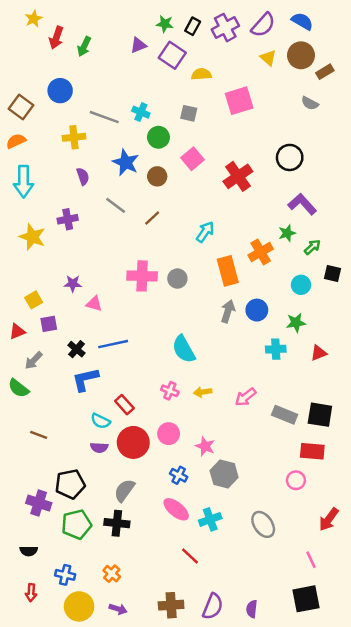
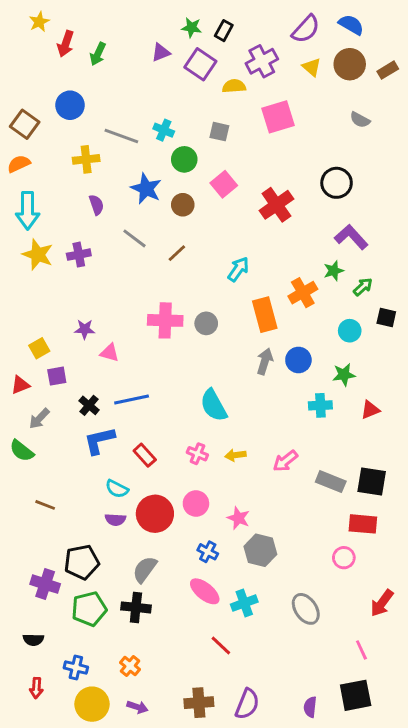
purple cross: (225, 28) -> (262, 61), moved
brown rectangle: (325, 72) -> (388, 70), moved
yellow star: (32, 237) -> (38, 255), moved
red rectangle: (124, 405) -> (145, 455), moved
purple semicircle: (252, 609) -> (310, 707), moved

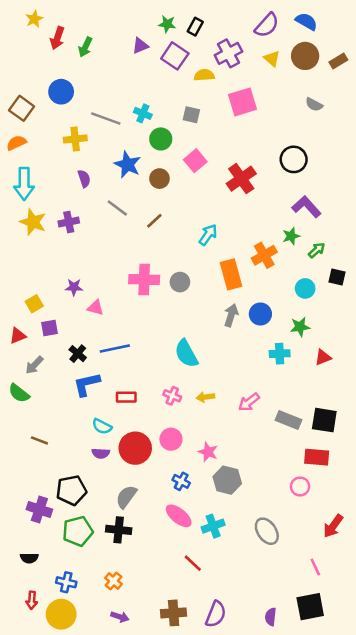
red rectangle: (145, 455) -> (126, 397), turned -48
yellow circle: (92, 704) -> (61, 614), moved

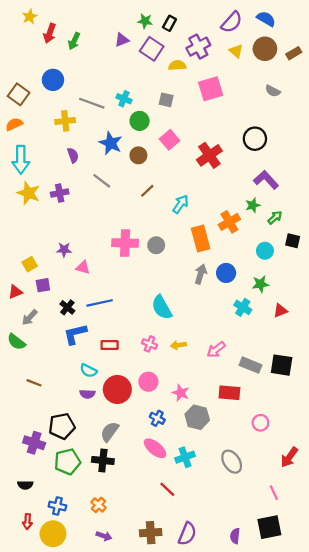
brown line: (154, 221) -> (147, 191), moved
cyan cross: (280, 354) -> (243, 307), turned 35
red rectangle: (317, 457) -> (229, 393), moved

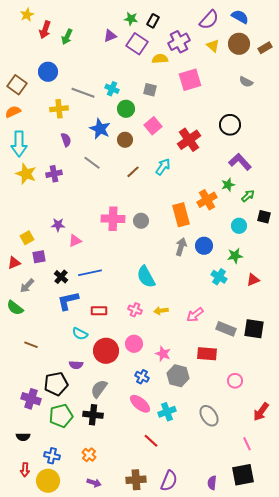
cyan arrow: (181, 204) -> (163, 167), moved
pink triangle: (83, 267) -> (75, 241), turned -40
purple semicircle: (87, 394) -> (76, 365), moved

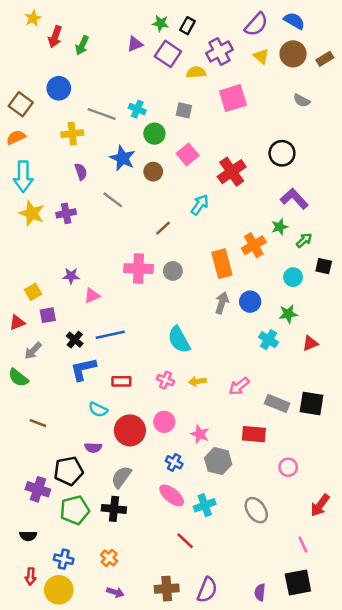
brown line: (133, 172) -> (163, 228), moved

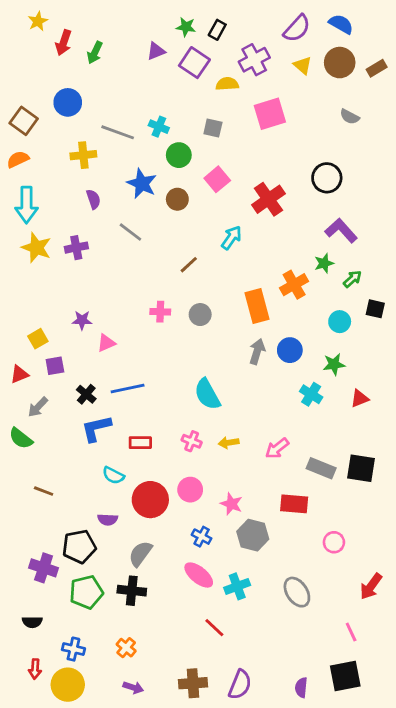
pink cross: (139, 269) -> (160, 312), size x0.6

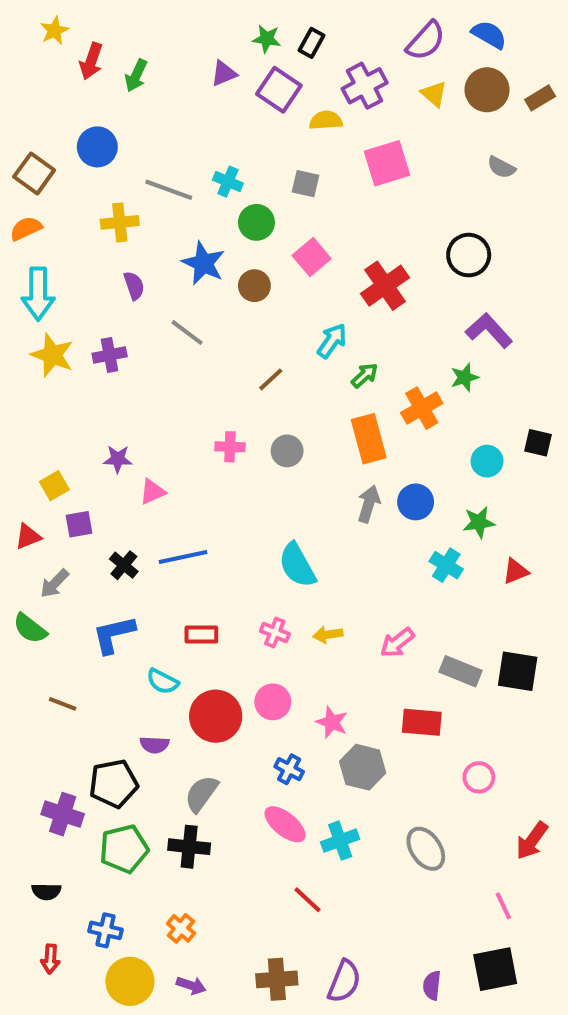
green arrow: (352, 279) -> (365, 375), moved
blue L-shape: (96, 428) -> (114, 635), moved
yellow circle: (68, 685) -> (130, 981), moved

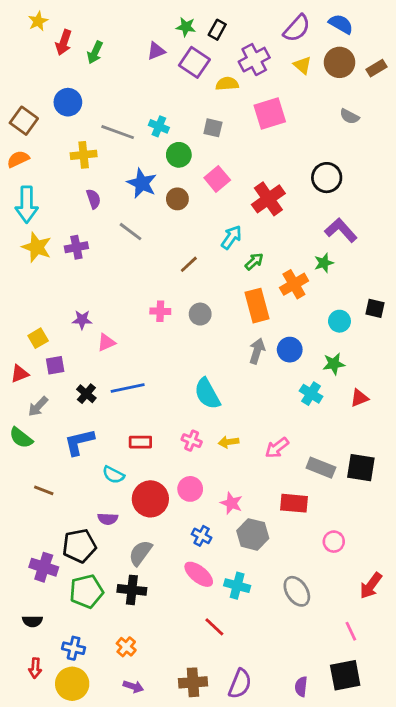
cyan cross: (340, 841) -> (237, 586), turned 35
yellow circle: (130, 981) -> (72, 684), moved

